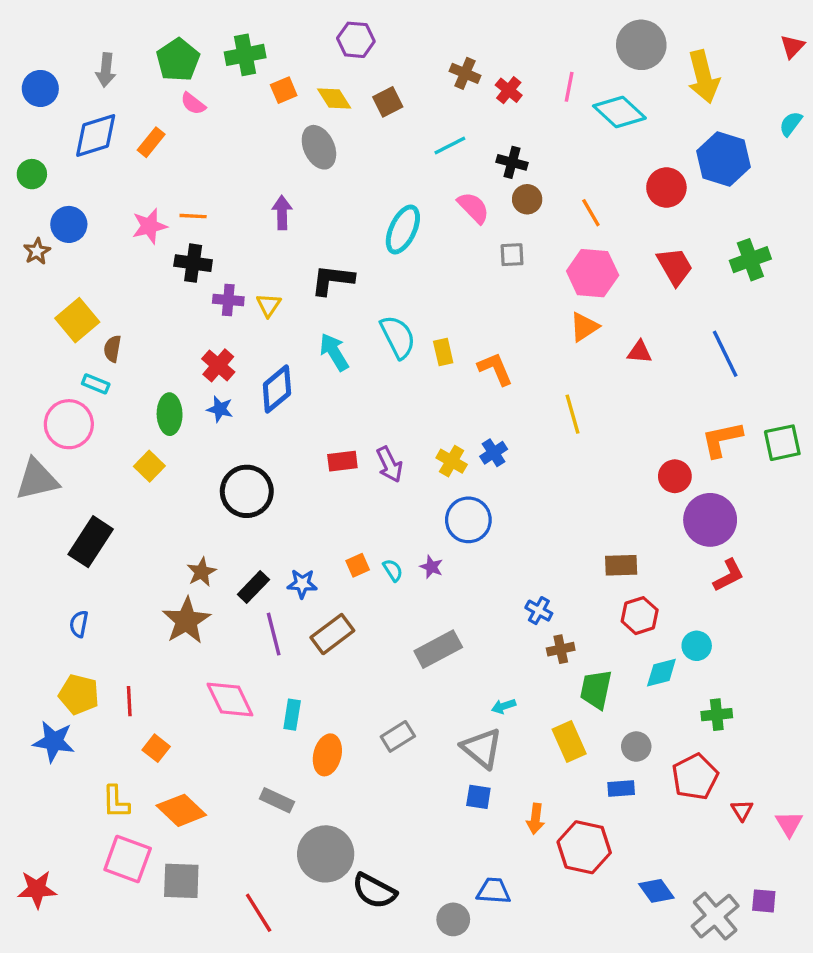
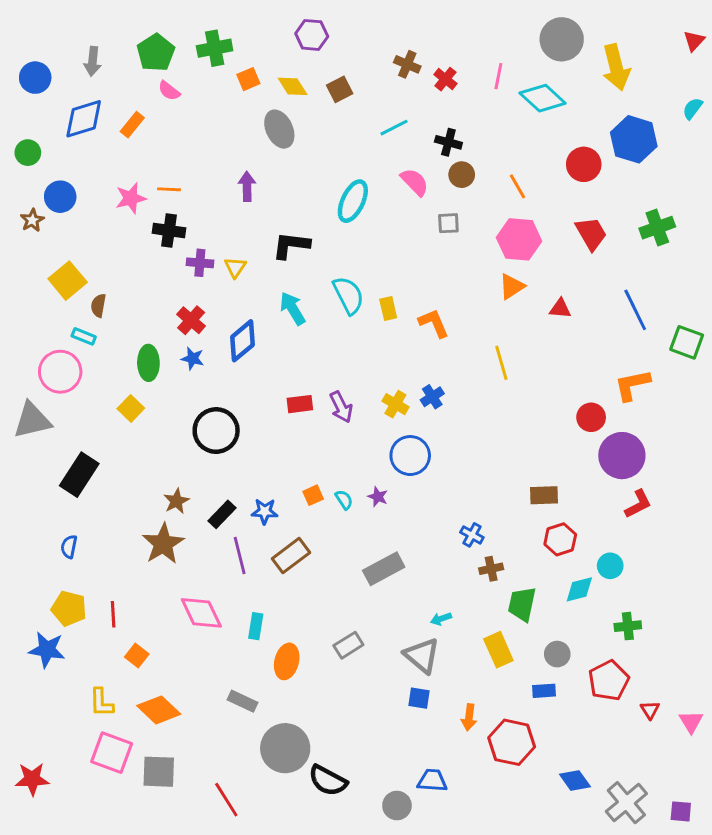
green square: (782, 443) -> (687, 342), moved, turned 32
purple square: (764, 901) -> (681, 811), moved

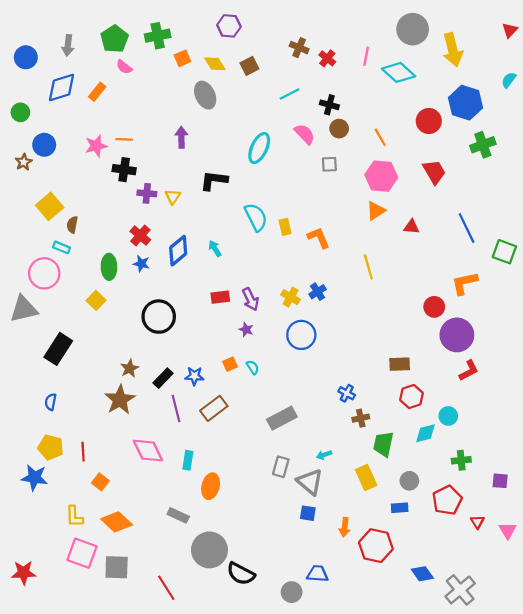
green cross: (657, 228) -> (483, 145), moved
cyan arrow: (293, 308) -> (215, 248), moved, size x0.7
purple star: (378, 497) -> (246, 330), moved
gray rectangle: (348, 645) -> (281, 467), moved, turned -42
purple square: (681, 811) -> (500, 481), moved

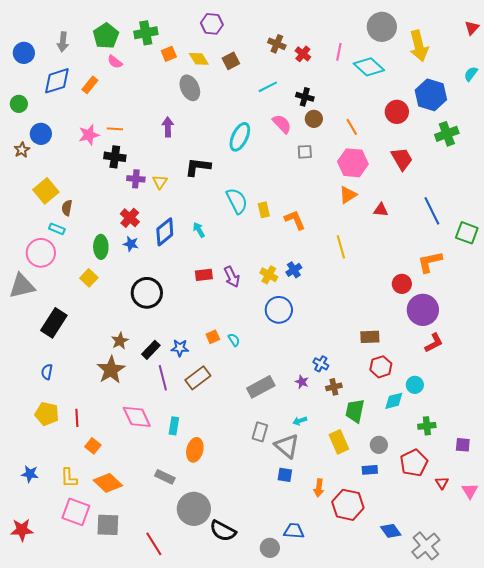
purple star: (246, 330) -> (302, 382), moved
blue star: (34, 478) -> (30, 474), moved, size x0.7

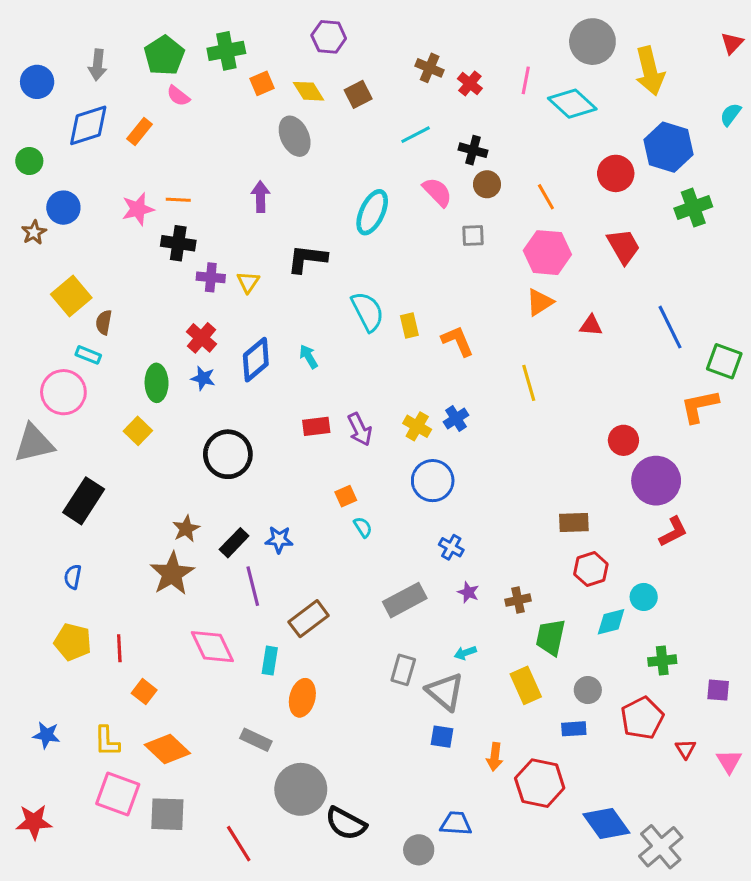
orange L-shape: (430, 262) -> (700, 406), moved
orange square: (213, 337) -> (346, 496), moved
blue cross: (321, 364) -> (451, 547), moved
brown rectangle: (198, 378) -> (309, 619), moved
blue diamond: (391, 531) -> (606, 823), size x1.4

